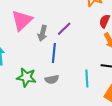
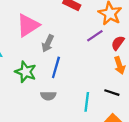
purple line: (64, 29) -> (95, 36), moved
green star: (26, 77) -> (26, 72), moved

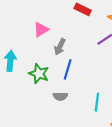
pink triangle: (28, 25) -> (41, 29), size x0.7

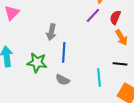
pink triangle: (41, 29) -> (12, 13), moved
gray semicircle: (60, 96) -> (63, 80), turned 40

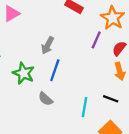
purple line: (93, 15) -> (96, 40), turned -35

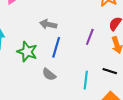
purple line: (96, 40) -> (90, 37), moved
gray arrow: (48, 45) -> (48, 24), turned 77

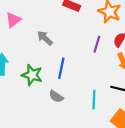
gray arrow: (48, 24) -> (45, 38), moved, turned 35
purple line: (90, 37) -> (97, 44), moved

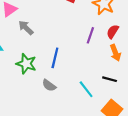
gray arrow: (45, 38) -> (26, 28), moved
cyan line: (94, 99) -> (86, 89), turned -42

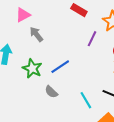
purple line: (90, 35) -> (92, 39), moved
blue line: (55, 58) -> (60, 67), turned 36

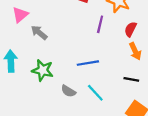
blue line: (60, 67) -> (88, 63), moved, turned 36
cyan line: (86, 100) -> (95, 93), moved

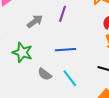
purple line: (100, 24) -> (62, 14), moved
gray arrow: (39, 33) -> (35, 21), moved, turned 98

